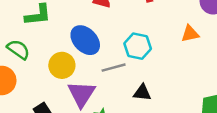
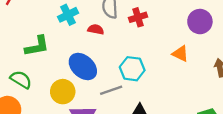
orange triangle: (190, 34) -> (180, 54), turned 42

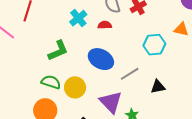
cyan hexagon: (132, 69) -> (154, 45), moved
yellow circle: (63, 92) -> (75, 87), moved

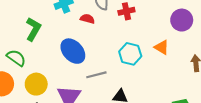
green L-shape: (58, 51) -> (33, 29), turned -55
yellow circle: (75, 87) -> (36, 84), moved

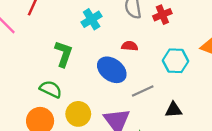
red semicircle: (87, 19) -> (130, 46), moved

